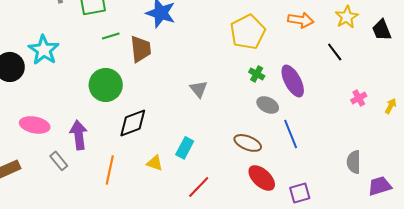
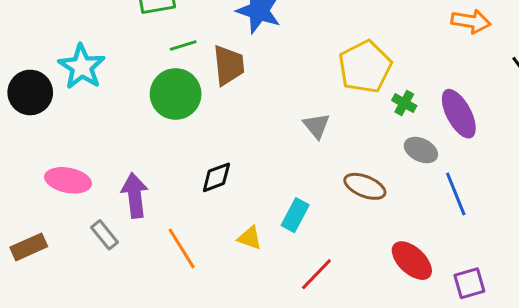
yellow pentagon: (248, 32) -> (365, 67), moved
green circle: (106, 85) -> (176, 94), moved
black diamond: (133, 123) -> (216, 177), size x0.7
brown ellipse: (248, 143) -> (365, 186), moved
orange line: (110, 170) -> (182, 248), turned -44

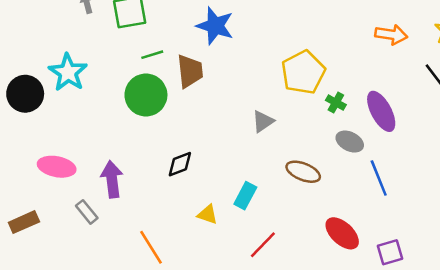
gray triangle: (316, 126) -> (263, 121), turned 35
orange line: (182, 248) -> (151, 247), moved

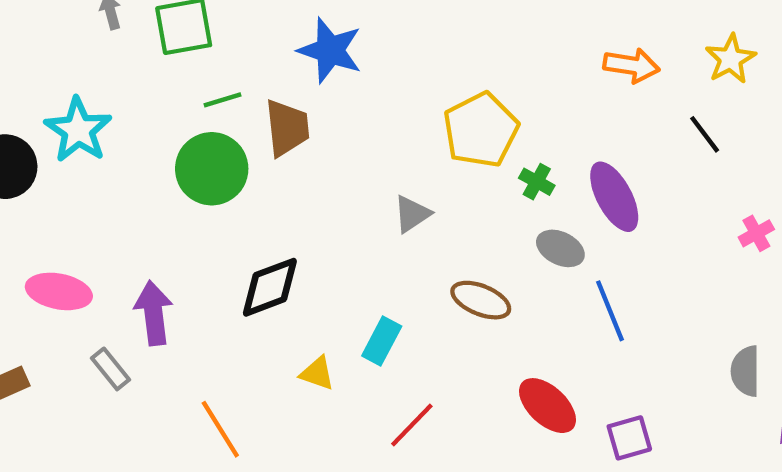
black diamond: (180, 164) -> (270, 287), size x1.4

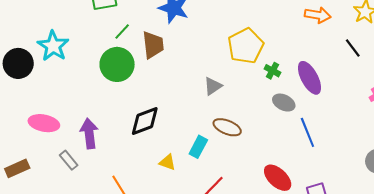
green line: (222, 100) -> (122, 32), turned -30
brown ellipse: (481, 300) -> (227, 127), moved

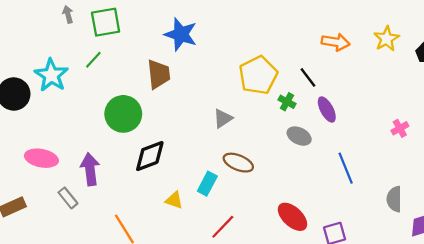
green line: (122, 32) -> (93, 60), moved
black line: (353, 48) -> (308, 77), moved
green circle: (117, 64) -> (123, 114), moved
purple ellipse: (309, 78) -> (327, 110), size x0.7
blue line: (307, 132) -> (346, 168), moved

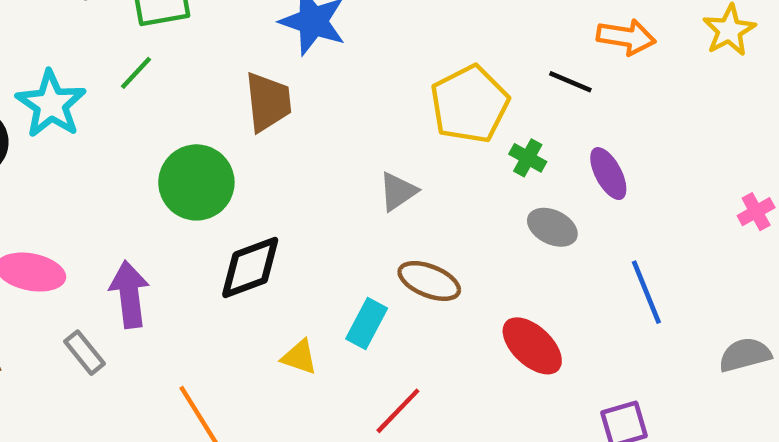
black line: (308, 77) -> (570, 82), moved, turned -30
gray semicircle: (394, 199) -> (745, 355), turned 75
red ellipse: (292, 217) -> (532, 346), moved

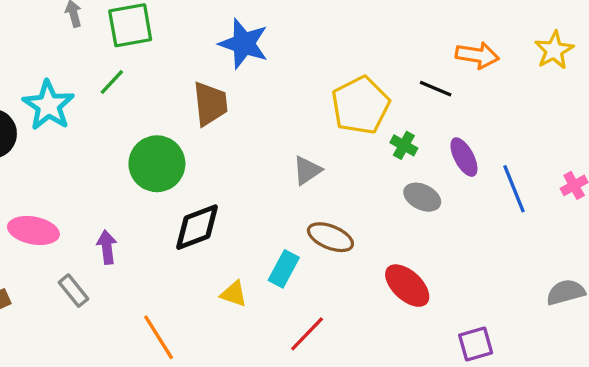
blue line: (646, 292) -> (514, 189), moved
purple arrow: (129, 294) -> (107, 247), size x0.7

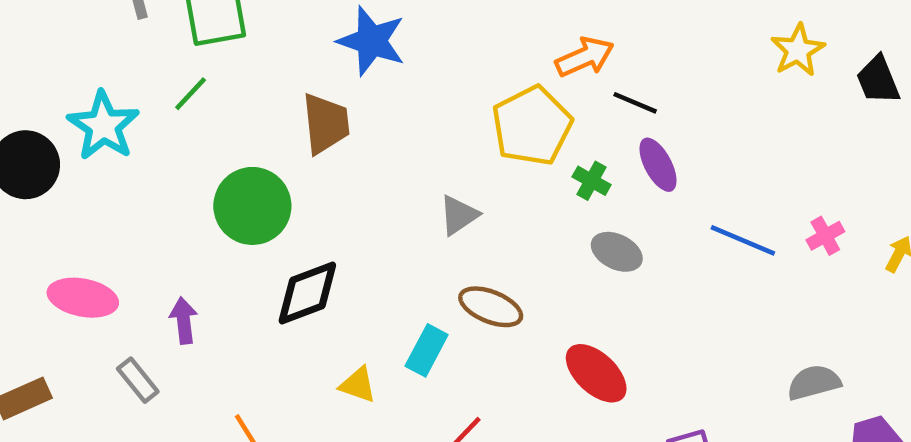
orange arrow: (477, 55) -> (585, 57), moved, turned -33
purple ellipse: (464, 157) -> (658, 165), moved
blue line: (514, 189) -> (743, 240), turned -45

